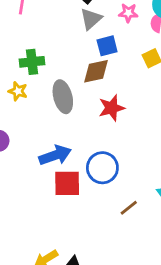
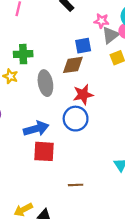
gray triangle: (91, 19) -> (111, 35), moved
blue circle: (102, 168) -> (76, 119), moved
brown line: (129, 208) -> (76, 185), moved, turned 32

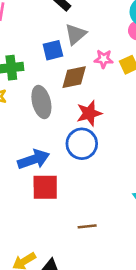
pink star: (102, 21) -> (104, 59), moved
gray triangle: (111, 35) -> (76, 34), moved
blue square: (83, 46) -> (53, 50), moved

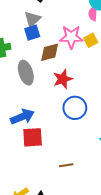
gray triangle: (76, 34) -> (32, 19), moved
pink star: (104, 59) -> (71, 37), size x1.6
blue circle: (82, 144) -> (75, 108), moved

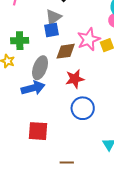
pink star: (71, 37) -> (89, 39), turned -30
gray ellipse: (26, 73) -> (40, 68), turned 30
blue arrow: (22, 117) -> (33, 88), moved

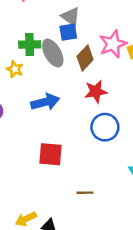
gray triangle: (53, 17) -> (71, 17), turned -48
brown diamond: (66, 51) -> (85, 58), turned -40
gray ellipse: (40, 68) -> (53, 53), moved, turned -50

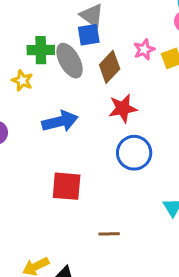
pink star: (113, 44) -> (144, 50), size x0.6

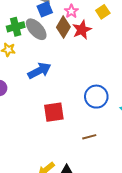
pink star: (144, 50) -> (71, 11), moved
red star: (123, 108) -> (82, 30), moved
blue circle: (134, 153) -> (96, 97), moved

